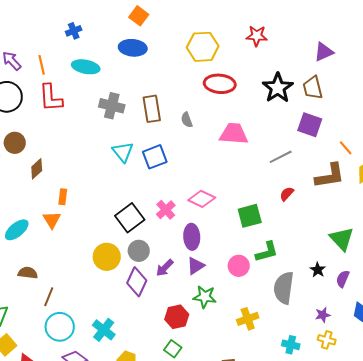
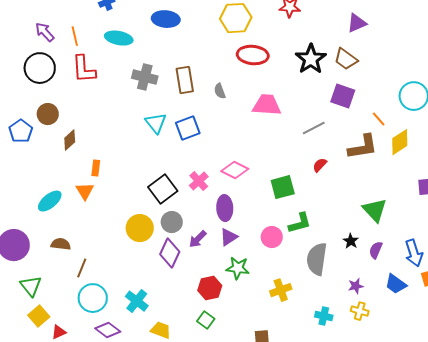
brown trapezoid: (313, 88) -> (346, 59), turned -40

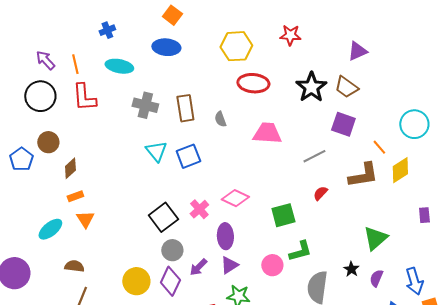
orange rectangle: (96, 168) -> (75, 196), moved, turned 63
green triangle: (375, 210) -> (375, 238), turned 32
yellow circle: (140, 228) -> (136, 281), moved
brown semicircle: (61, 244) -> (74, 266), moved

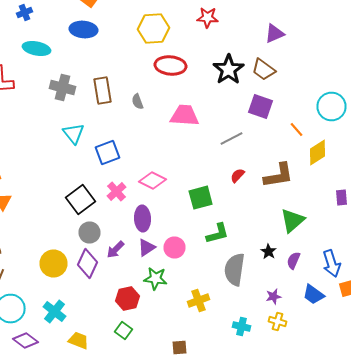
blue square: (188, 156) -> (108, 152), moved
brown L-shape: (363, 175) -> (278, 176), moved
pink circle: (272, 265) -> (174, 248), moved

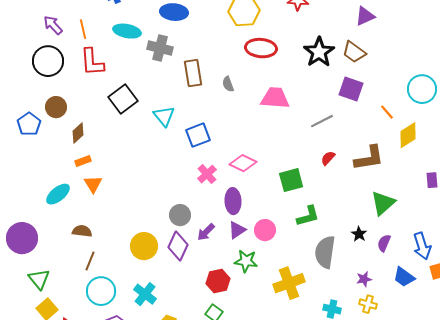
gray cross: (62, 88) -> (160, 48), moved
black square: (80, 200) -> (123, 99), moved
yellow cross: (198, 300) -> (289, 283), size x1.4

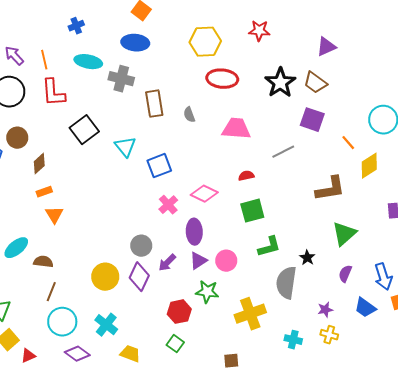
red semicircle: (328, 158) -> (246, 176), moved, turned 35
cyan ellipse: (58, 194) -> (16, 248), moved
black star: (359, 234) -> (307, 258), moved

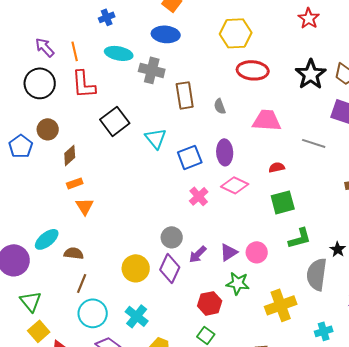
red star: (259, 31) -> (309, 18), moved, turned 30
gray line: (283, 152) -> (314, 143), turned 45
purple ellipse: (194, 232) -> (225, 152), moved
cyan cross: (293, 340) -> (324, 331), turned -30

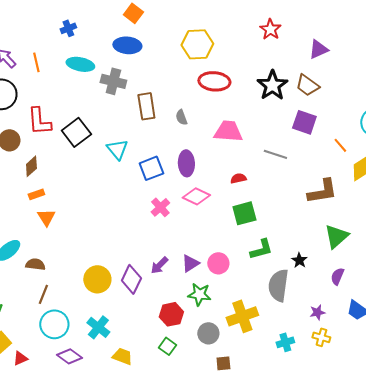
red L-shape: (84, 84) -> (39, 121), moved
gray circle: (172, 237) -> (208, 333), moved

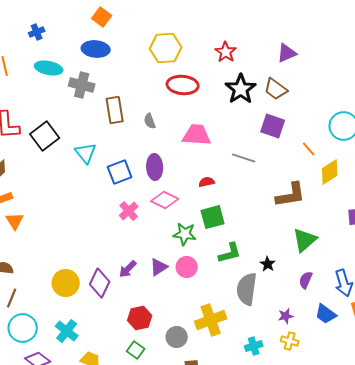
red star: (270, 29) -> (226, 52), moved
green star: (199, 294) -> (185, 234), moved

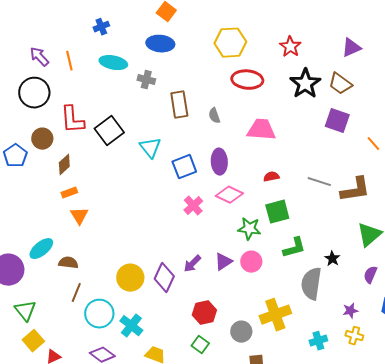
gray cross: (82, 85) -> (146, 80), size x0.7
gray line: (244, 158) -> (319, 182), moved
cyan circle: (23, 328) -> (99, 314), moved

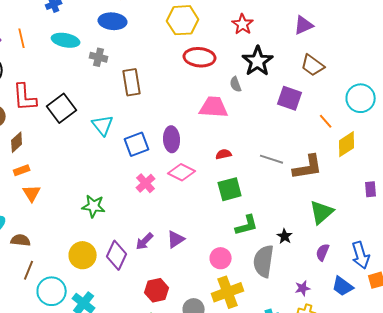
brown trapezoid: (340, 84) -> (313, 65), moved
gray semicircle: (214, 116) -> (236, 84), moved
green star: (249, 229) -> (94, 206), moved
pink circle: (251, 262) -> (221, 258), moved

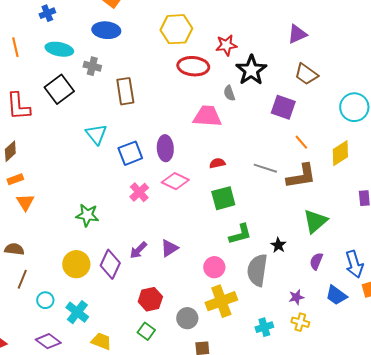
red star: (243, 24) -> (226, 45), moved, turned 30
black square: (62, 108) -> (59, 89), moved
orange line: (326, 121) -> (301, 142), moved
cyan circle: (52, 291) -> (45, 300), size x0.6

